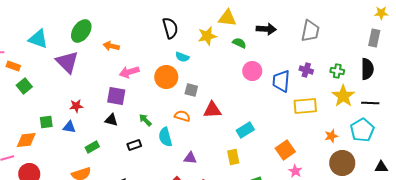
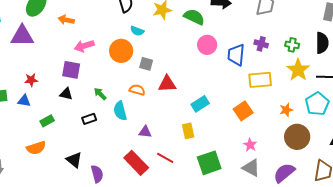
green semicircle: (239, 43) -> (194, 17), size x1.5
purple triangle: (67, 62) -> (22, 36), turned -45
orange square: (285, 150) -> (243, 111), moved

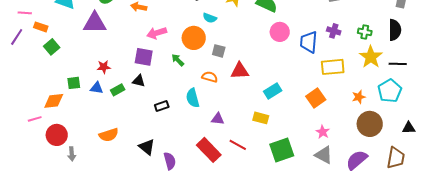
green arrow: (100, 94) -> (178, 60), moved
green rectangle: (47, 121) -> (118, 90), moved
yellow rectangle: (188, 131) -> (261, 118), turned -63

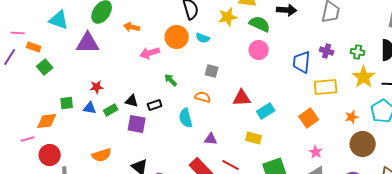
pink circle: (280, 32) -> (259, 50), moved
orange circle: (194, 38) -> (177, 37), moved
purple square: (144, 57) -> (137, 124), moved
red triangle: (240, 71) -> (242, 98), moved
black rectangle: (162, 106) -> (155, 105), moved

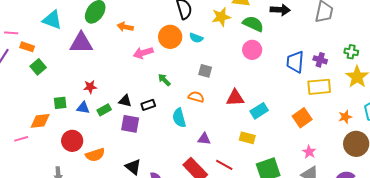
purple cross: (327, 51) -> (320, 60), moved
red circle: (50, 155) -> (72, 141), moved

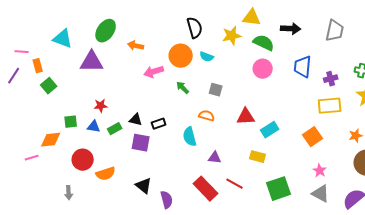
orange rectangle: (27, 47) -> (38, 66), turned 56
purple cross: (320, 60) -> (331, 79), turned -32
blue trapezoid: (295, 62) -> (303, 67), moved
green arrow: (164, 80) -> (183, 88), moved

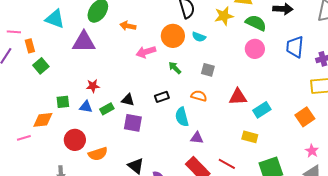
black rectangle: (159, 124) -> (162, 97), moved
purple triangle: (215, 158) -> (197, 138), moved

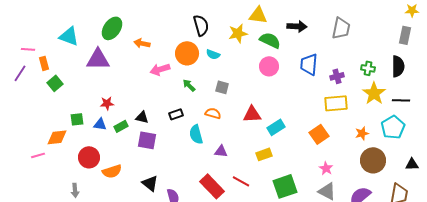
yellow rectangle: (250, 137) -> (264, 154), turned -35
purple triangle: (197, 138) -> (221, 151), moved

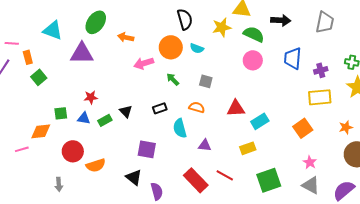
black triangle: (142, 117) -> (126, 111), turned 32
purple square: (147, 140) -> (147, 149), moved

